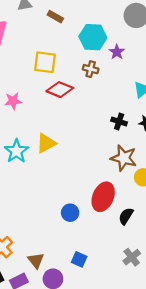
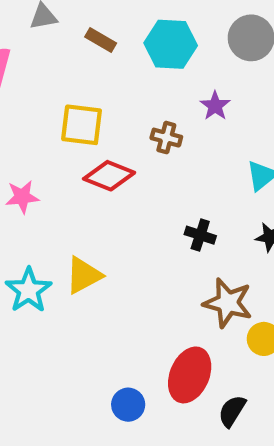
cyan hexagon: (93, 37) -> (171, 44), moved
black cross: (119, 121) -> (200, 235), moved

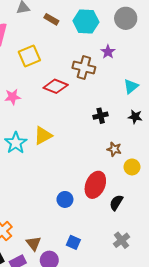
yellow square: (82, 125) -> (29, 56), moved, turned -30
brown cross: (166, 138) -> (84, 68), size x1.5
black cross: (200, 235) -> (101, 116), turned -32
brown star: (228, 303) -> (114, 149), size x0.6

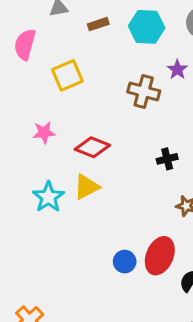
brown rectangle: (51, 19) -> (98, 24), turned -48
red diamond: (56, 86) -> (92, 147), moved
blue circle: (65, 199) -> (125, 262), moved

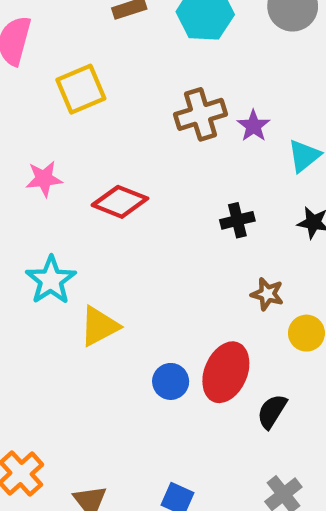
purple star: (177, 69) -> (254, 126), moved
brown cross: (144, 91) -> (201, 114), turned -32
yellow triangle: (87, 187) -> (99, 326), moved

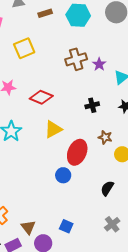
yellow triangle: (99, 326) -> (53, 129), moved
red ellipse: (226, 372) -> (77, 152), moved

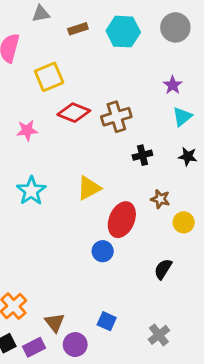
brown cross: (76, 59) -> (116, 117), moved
purple star: (99, 64) -> (173, 85), moved
red diamond: (41, 97) -> (74, 113), moved
gray cross: (112, 224) -> (159, 335), moved

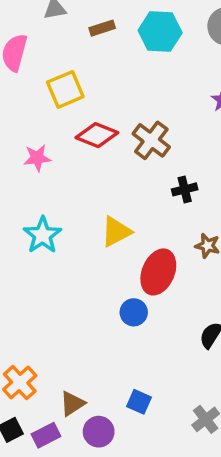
brown cross: (116, 117) -> (151, 140), turned -36
brown triangle: (55, 323) -> (72, 404), turned 35

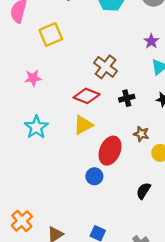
red diamond: (97, 135) -> (87, 96), moved

